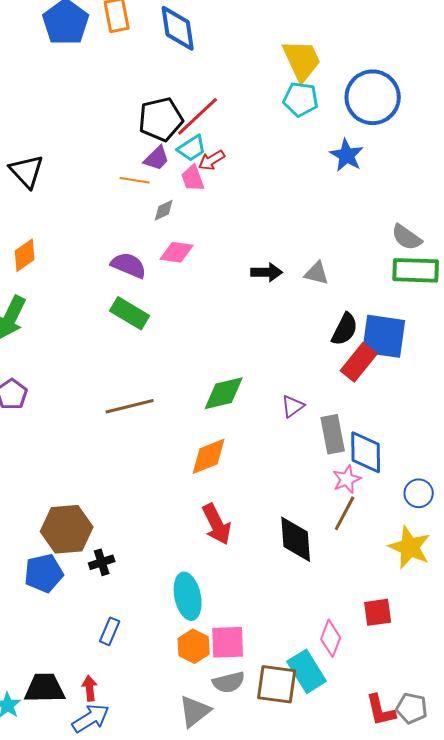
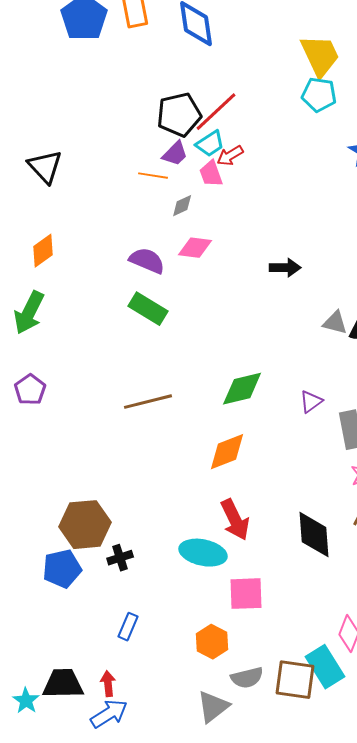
gray triangle: (317, 273) -> (335, 323), moved
cyan ellipse: (188, 596) -> (203, 553), moved, turned -66
pink square: (228, 642) -> (246, 594), moved

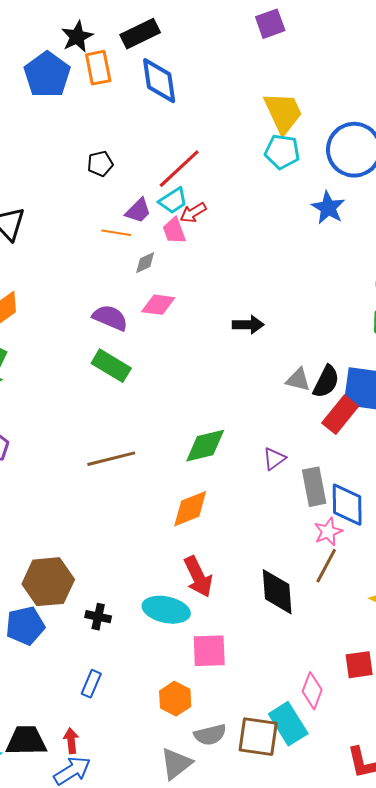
black pentagon: (179, 115) -> (100, 164), moved, size x0.6
black cross: (120, 558) -> (98, 617), moved, turned 30

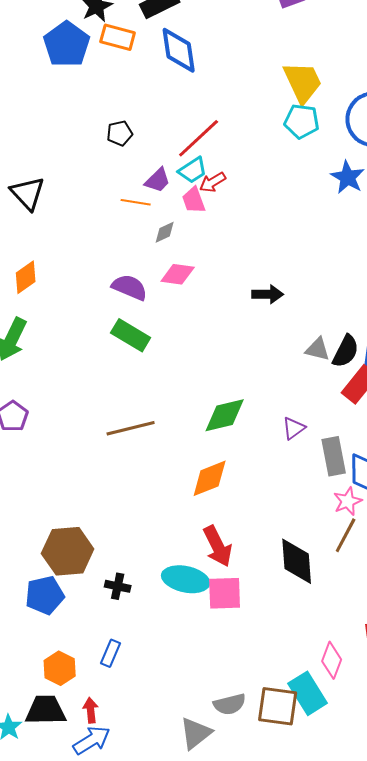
orange rectangle: (98, 68) -> (118, 37), turned -64
pink square: (209, 651) -> (225, 593), moved
orange hexagon: (175, 699) -> (60, 668), moved

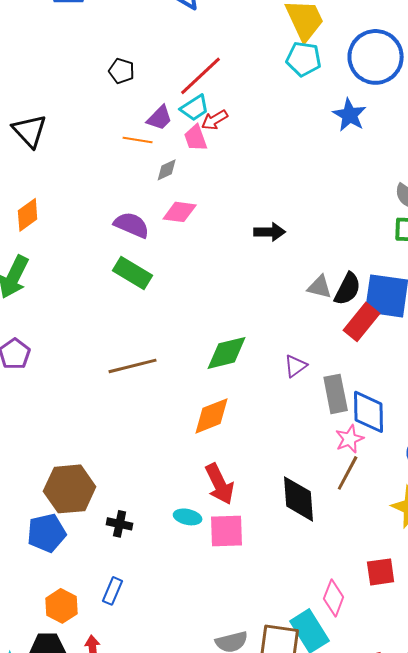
black pentagon: (120, 133) -> (122, 71), turned 30
cyan ellipse: (186, 579) -> (188, 517), size x0.6

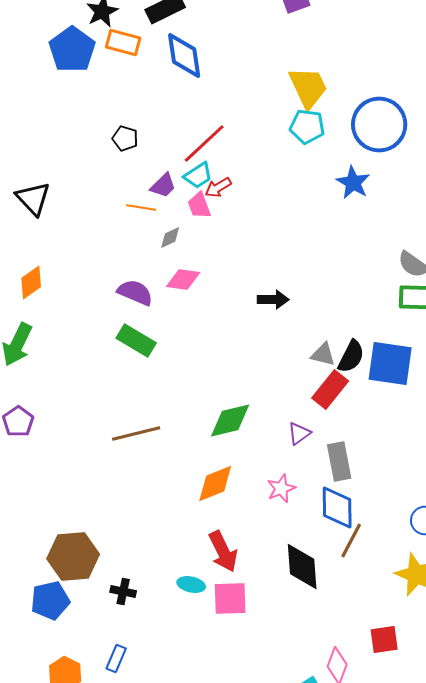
red rectangle: (362, 322) -> (330, 390), moved
blue diamond: (369, 412) -> (337, 508), moved
pink star: (350, 439) -> (281, 488), moved

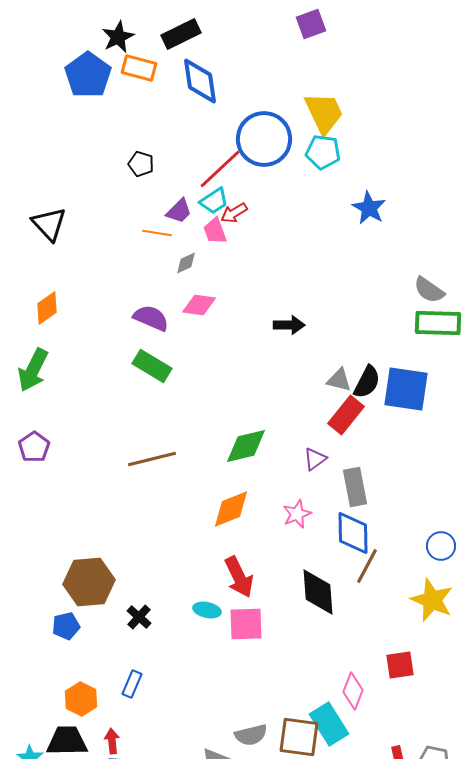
blue circle: (379, 124) -> (264, 139), moved
black cross: (123, 592) -> (139, 617), turned 30
blue pentagon: (50, 600) -> (66, 626), size x0.7

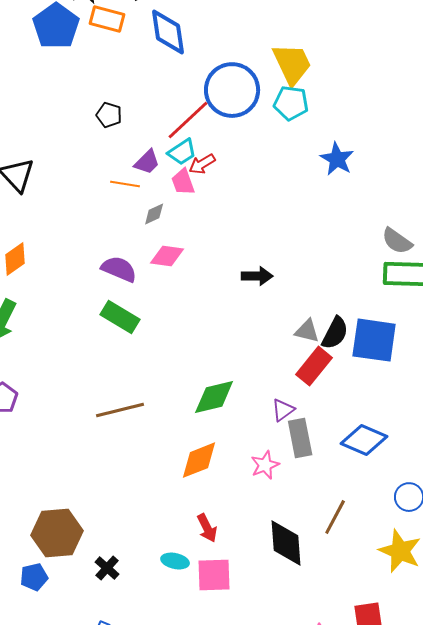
gray rectangle: (355, 487) -> (300, 438), moved
blue diamond: (353, 533) -> (364, 440), moved, turned -66
red arrow: (239, 577) -> (207, 528), size x0.7

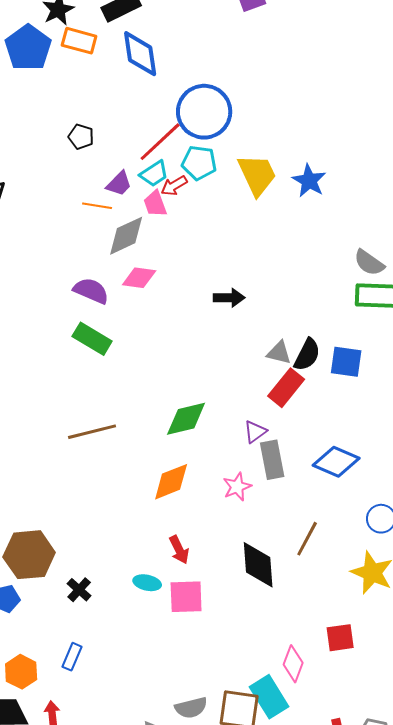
yellow trapezoid: (292, 64) -> (257, 175), moved
cyan pentagon: (291, 103) -> (199, 163), moved
gray diamond: (154, 214) -> (126, 236), size x1.8
blue square: (374, 340) -> (346, 362), size x0.7

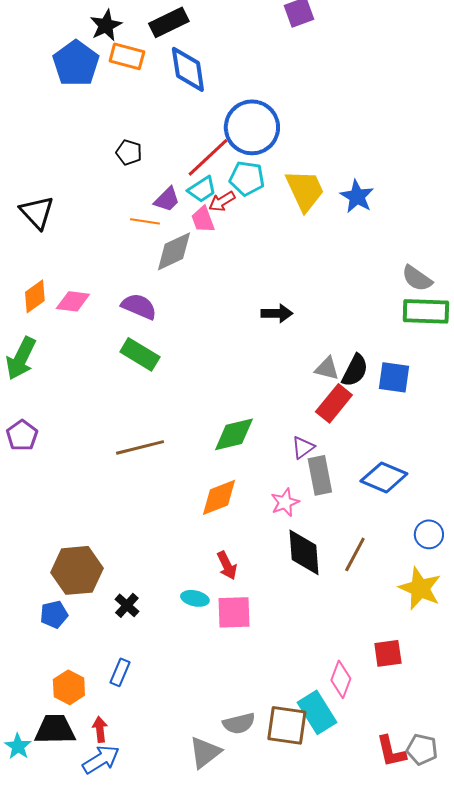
pink diamond: (139, 278) -> (73, 301), moved
black diamond: (258, 565) -> (304, 552), moved

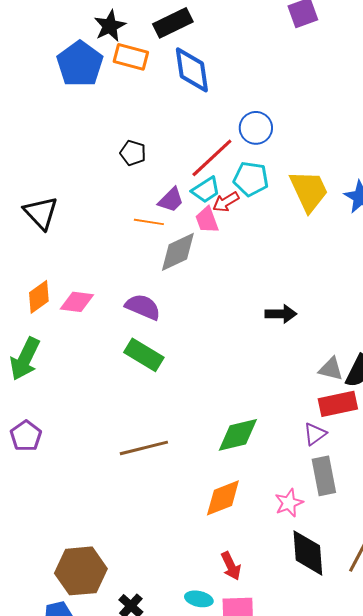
blue circle: (252, 127) -> (256, 128), size x0.6
red rectangle: (334, 403) -> (338, 404), turned 39
purple triangle: (303, 447) -> (315, 434), moved

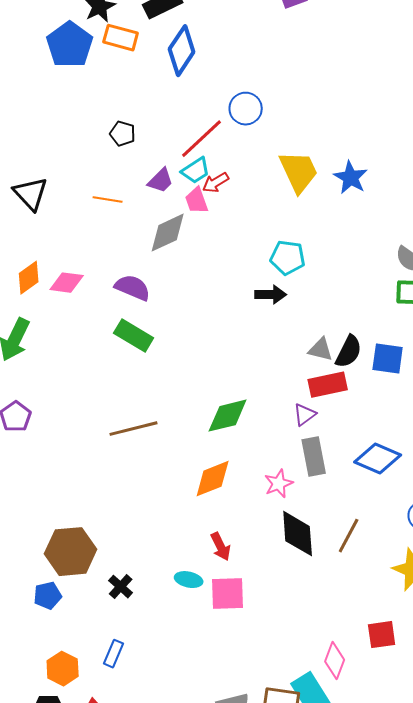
blue diamond: (192, 70) -> (182, 51), turned 42
cyan pentagon: (251, 179) -> (288, 258), moved
orange line: (149, 222) -> (108, 200), moved

